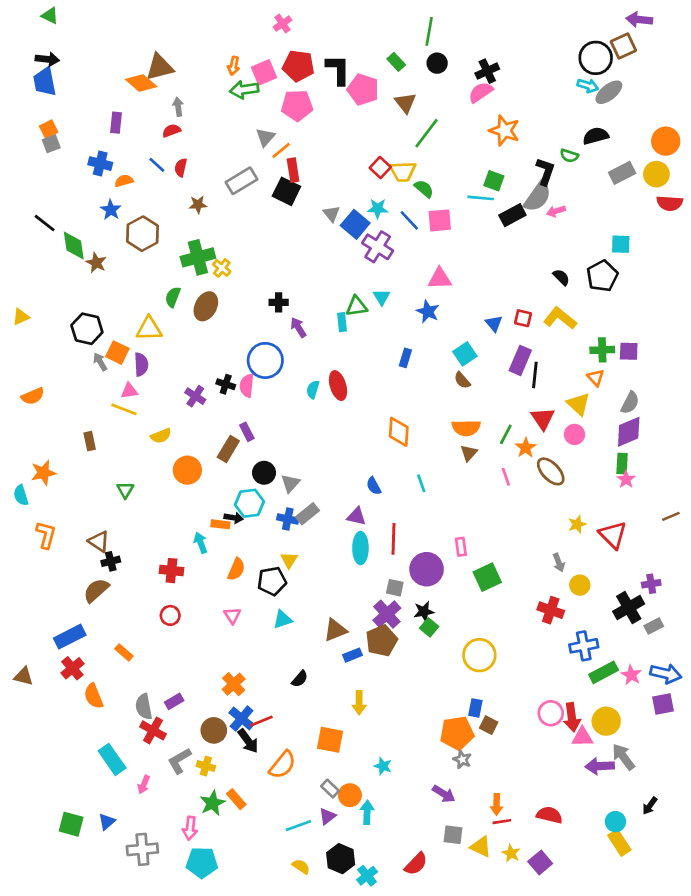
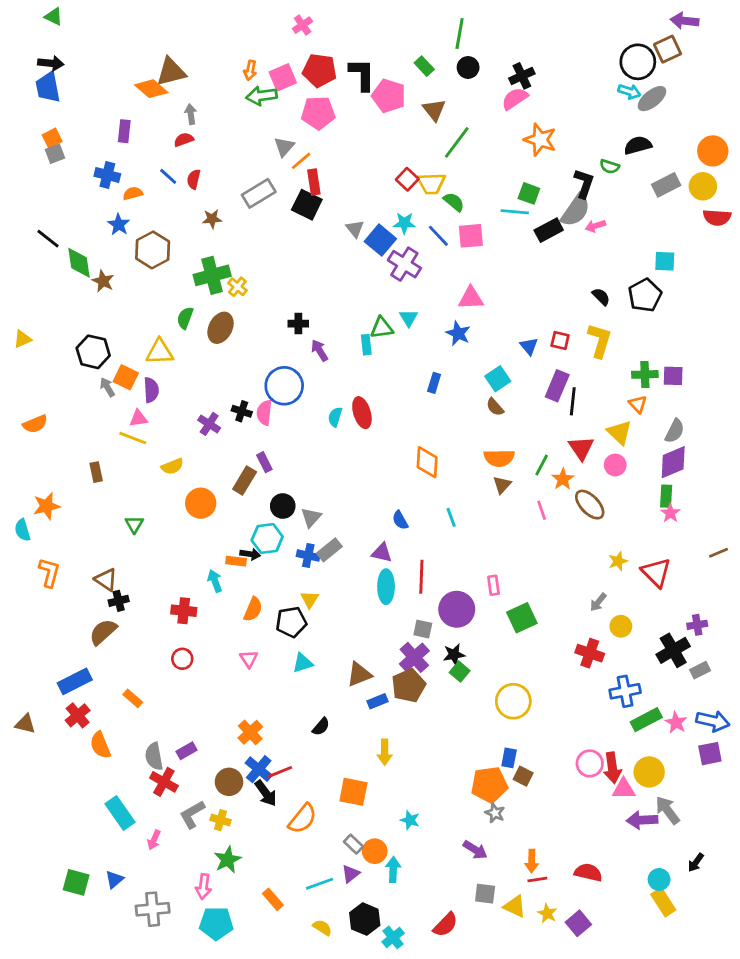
yellow L-shape: (560, 318) -> (600, 341), turned 68
gray arrow: (559, 563) -> (598, 602), turned 60
orange rectangle: (236, 799) -> (273, 899), moved

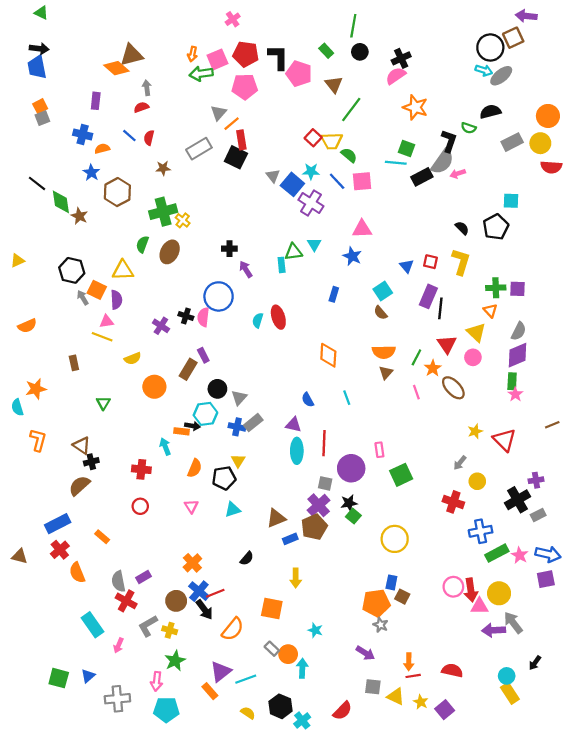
purple triangle: (351, 874) -> (221, 672), moved, size x1.5

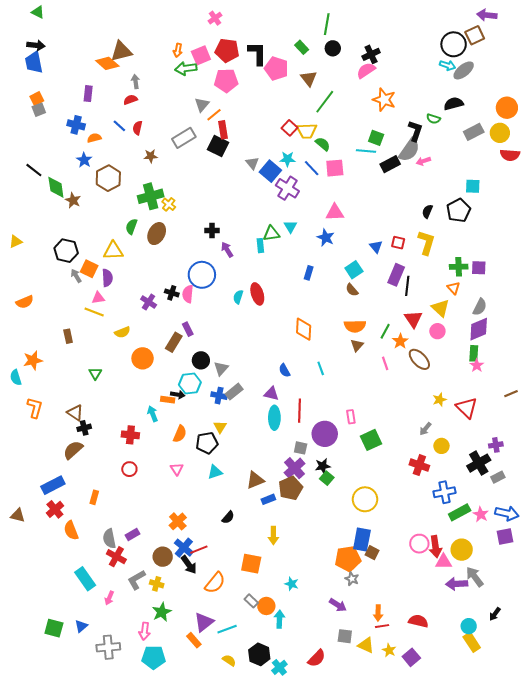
black semicircle: (462, 228) -> (427, 211), turned -112
orange rectangle: (102, 537) -> (94, 497), turned 64
blue rectangle: (391, 582) -> (362, 540), size x1.6

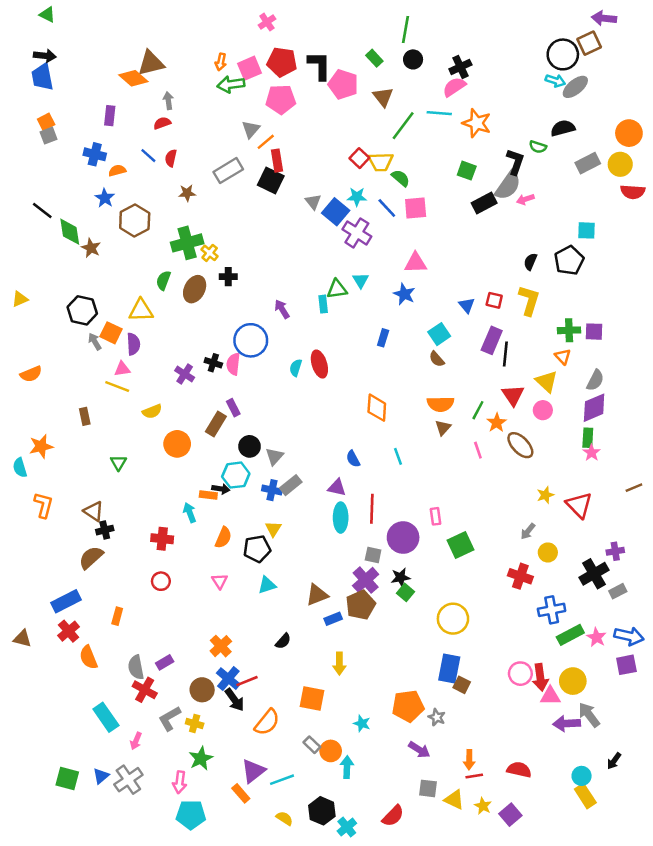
cyan line: (366, 151) -> (439, 113), moved
black cross: (212, 231) -> (228, 277), moved
orange pentagon: (348, 559) -> (408, 706), moved
gray cross: (108, 647) -> (128, 780), moved, turned -30

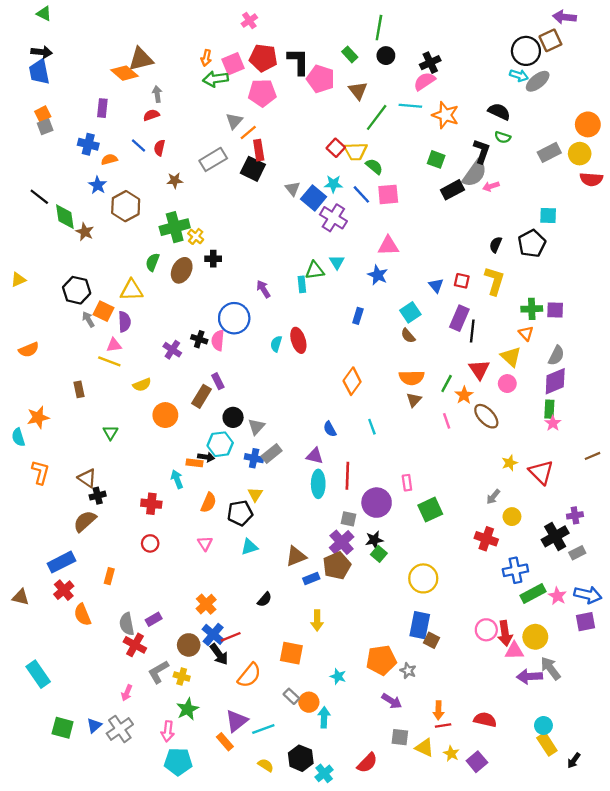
black semicircle: (563, 128) -> (499, 112), moved, turned 40
orange diamond: (377, 408) -> (352, 381), turned 32
cyan rectangle: (106, 717) -> (38, 674), moved
black arrow: (614, 761) -> (574, 760), moved

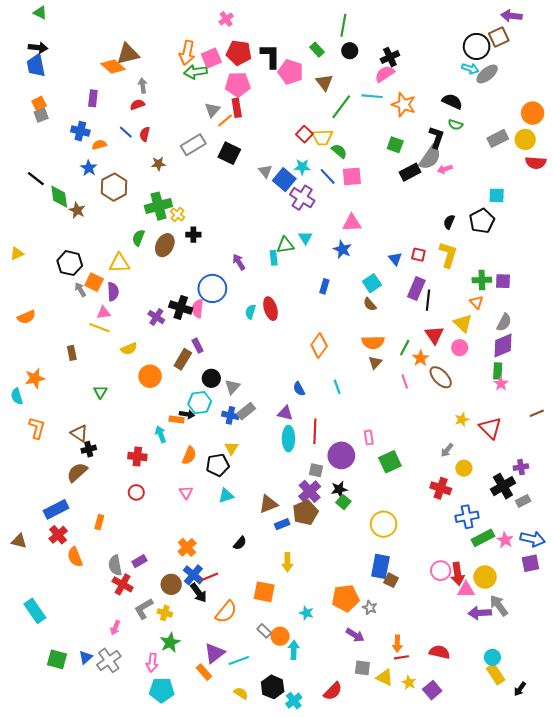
orange arrow: (206, 58) -> (187, 53), size x1.6
red rectangle: (259, 150) -> (237, 108), moved
black cross: (199, 339) -> (181, 307), size x1.5

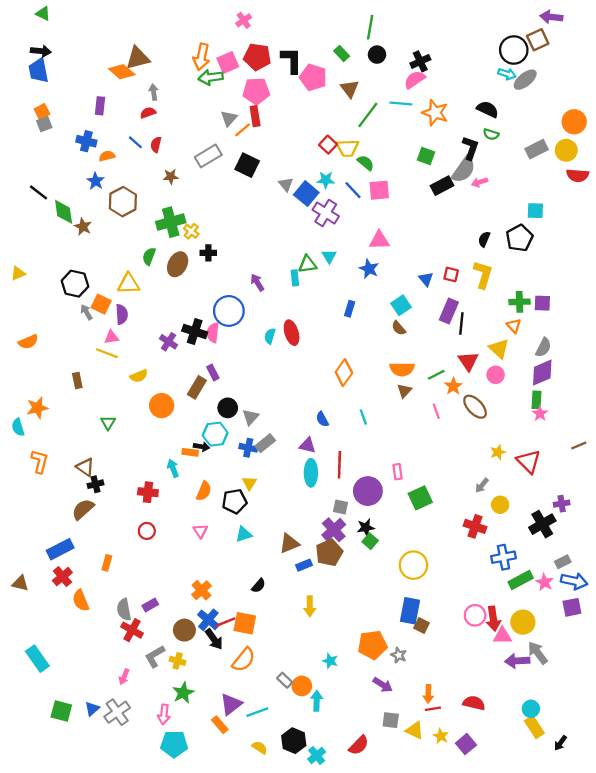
green line: (405, 348) -> (436, 375), turned 35
gray rectangle: (523, 501) -> (563, 562), moved
orange square: (264, 592) -> (245, 623), moved

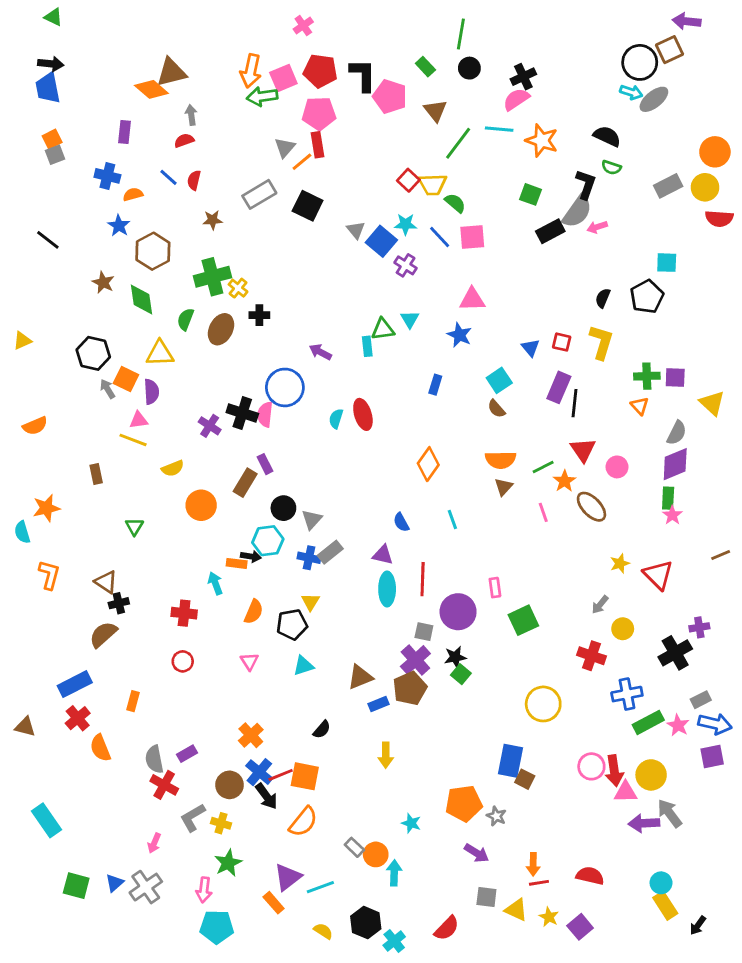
green diamond: (64, 212) -> (142, 299), moved
purple cross: (326, 213) -> (406, 265), size x0.7
purple arrow: (257, 282) -> (320, 352), turned -30
yellow triangle: (499, 349) -> (712, 403), moved
yellow circle: (413, 565) -> (543, 704), moved

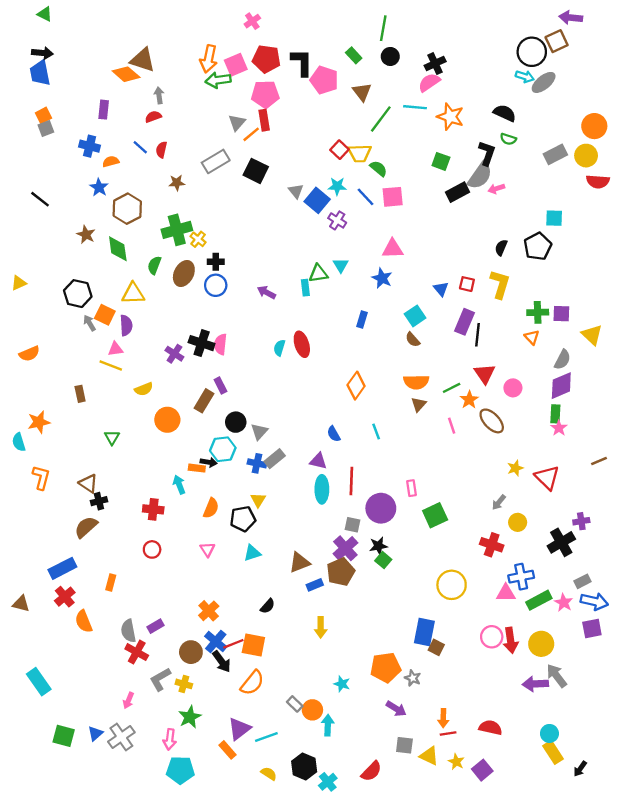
brown triangle: (171, 72) -> (143, 60), turned 32
blue circle: (285, 387) -> (216, 285), moved, size x0.7
pink triangle: (626, 792) -> (506, 593), moved

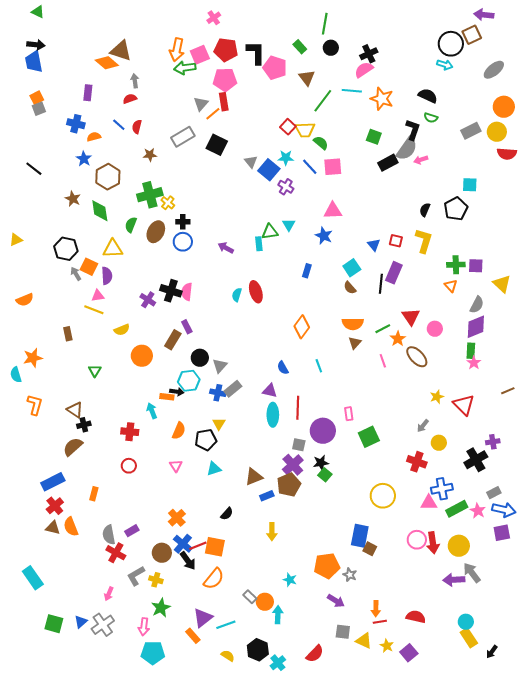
gray ellipse: (544, 82) -> (494, 70), moved
black line: (478, 335) -> (381, 284), moved
brown triangle: (21, 604) -> (53, 528), moved

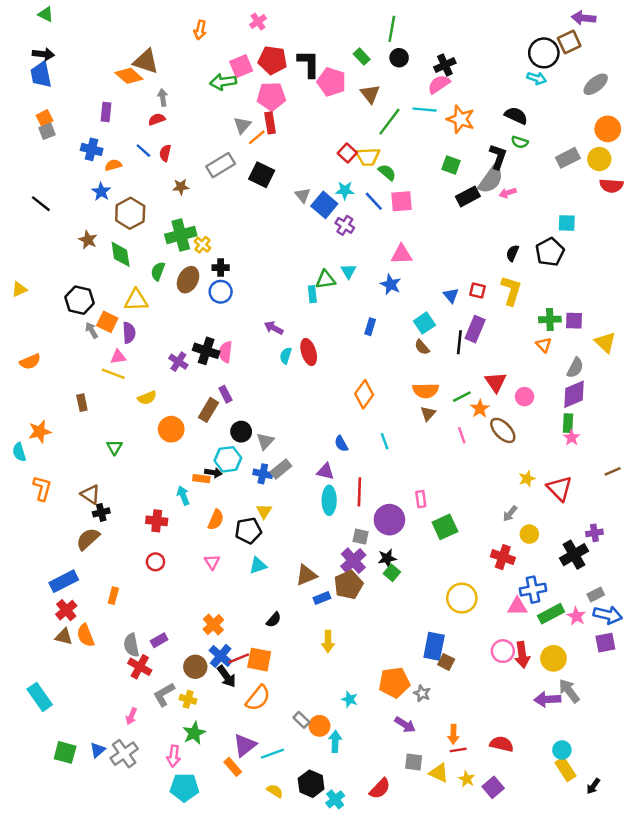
orange arrow: (177, 50) -> (200, 30), moved, size x0.7
purple arrow: (226, 248) -> (274, 328), moved

